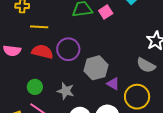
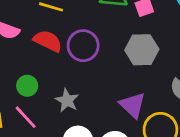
gray hexagon: (96, 68) -> (142, 50), moved
purple triangle: (113, 84) -> (133, 105), size x1.5

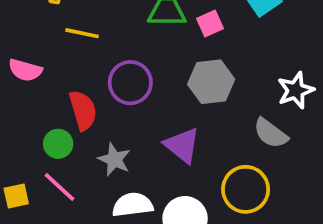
red semicircle: (48, 41) -> (83, 110), moved, turned 52
purple triangle: (133, 105) -> (182, 145), moved

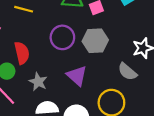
purple circle: (130, 83) -> (62, 37), moved

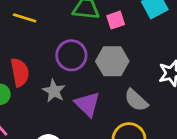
gray semicircle: (127, 72) -> (136, 100), moved
gray star: (38, 82) -> (54, 91), moved

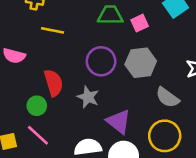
purple triangle: (87, 104) -> (119, 122), moved

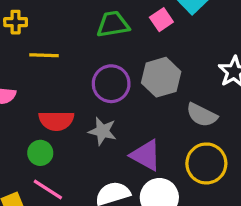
pink square: (140, 23) -> (161, 20), moved
red semicircle: (54, 83) -> (56, 121), turned 116

